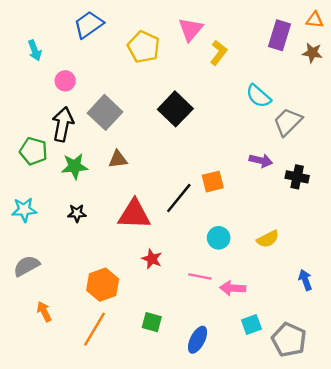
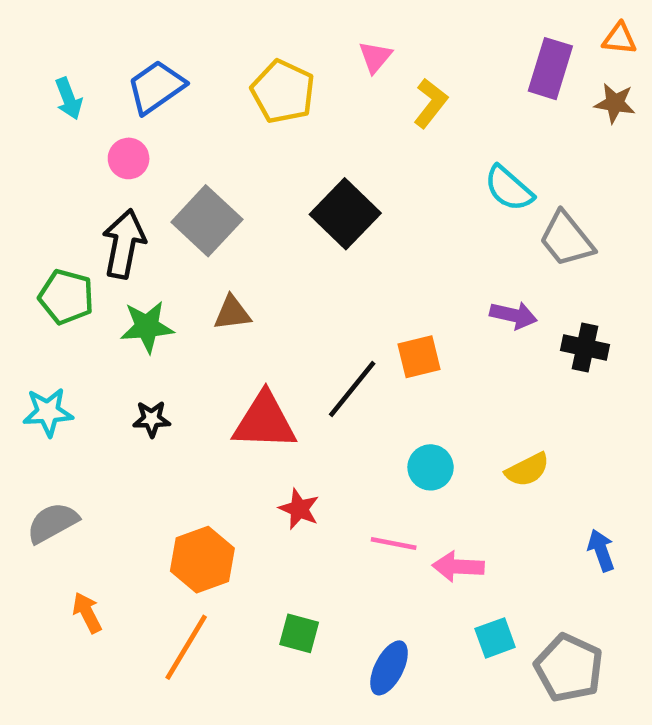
blue trapezoid: (89, 25) -> (156, 87), moved
pink triangle: (190, 29) -> (375, 57), size x0.7
gray trapezoid: (288, 122) -> (567, 239), turned -84

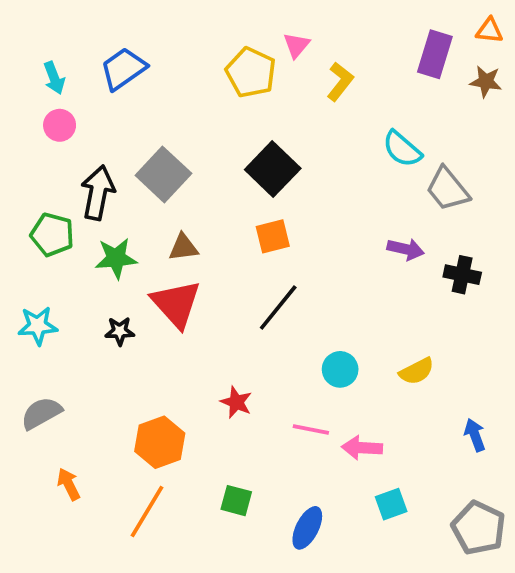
yellow pentagon: (283, 92) -> (251, 72), moved
pink circle: (129, 158) -> (60, 125), moved
orange square: (419, 357) -> (273, 236), moved
red triangle: (265, 421) -> (176, 304), moved, turned 46
gray pentagon: (569, 668) -> (479, 528), moved

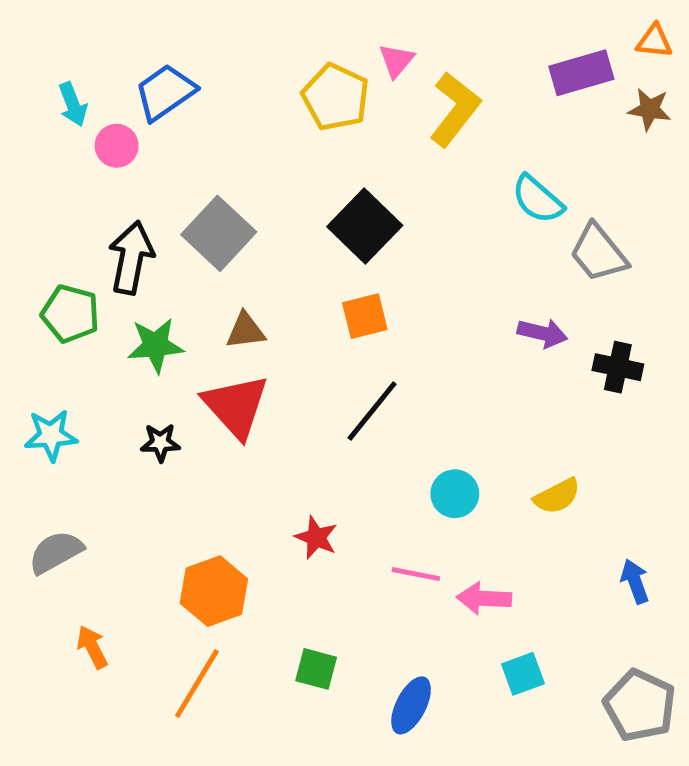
purple rectangle: (435, 54) -> (581, 73), turned 57
yellow L-shape: (340, 82) -> (455, 109), size x1.4
pink circle: (60, 125) -> (117, 146), moved

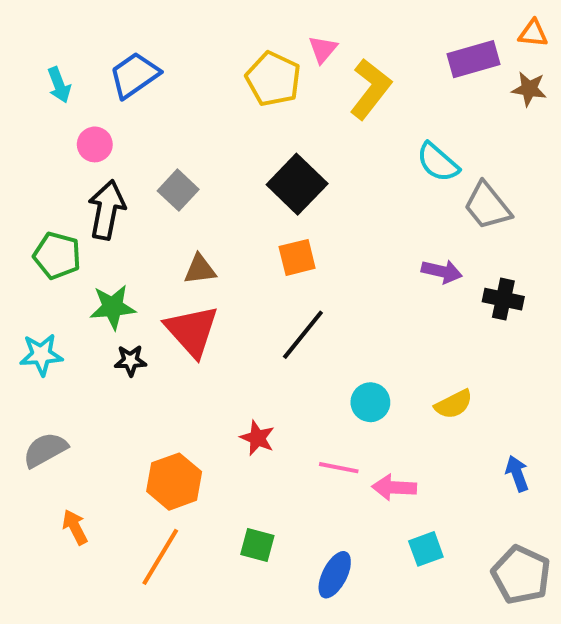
pink circle: (117, 146) -> (95, 144), moved
gray square: (219, 233) -> (178, 190), size x0.7
green star: (156, 345) -> (113, 307), moved

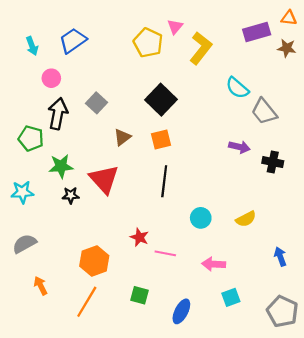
brown triangle: (200, 269) -> (122, 137), moved, turned -30
black line: (303, 335) -> (164, 181), turned -32
pink line: (339, 468) -> (165, 253), moved

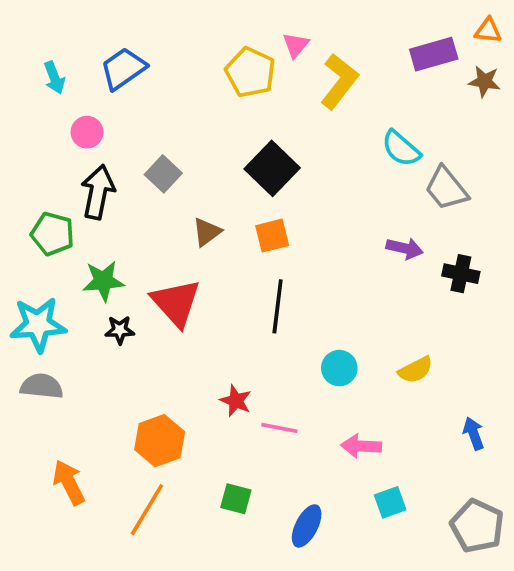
cyan star: (22, 192) -> (38, 325), size x1.4
gray semicircle: (24, 244) -> (42, 386), moved, turned 35
orange arrow: (41, 286) -> (69, 482), size x1.4

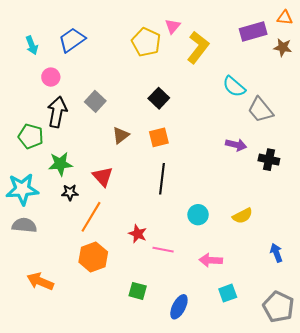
black square: (272, 168) -> (159, 98), size x0.7
red triangle: (176, 303) -> (103, 177), size x0.7
orange arrow: (69, 482) -> (40, 281), turned -40
orange line: (147, 510) -> (91, 217), moved

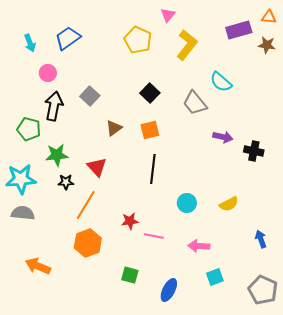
pink triangle: (173, 26) -> (168, 15), moved
gray trapezoid: (260, 110) -> (195, 103), moved
red star: (138, 234) -> (130, 221), turned -30

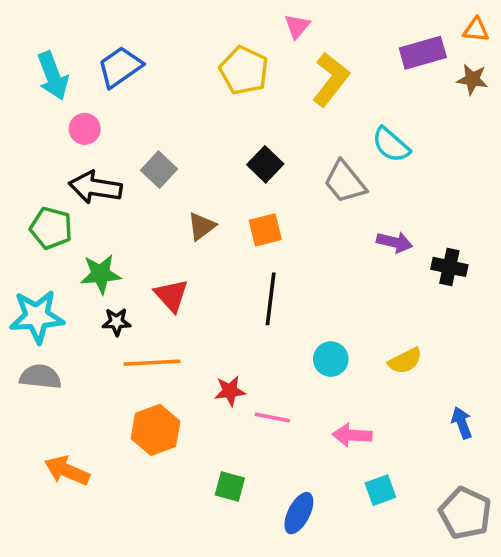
cyan arrow: (30, 43) -> (53, 76), size x1.5
black arrow: (54, 106) -> (95, 187), turned -92
orange line: (86, 205) -> (152, 363), turned 56

